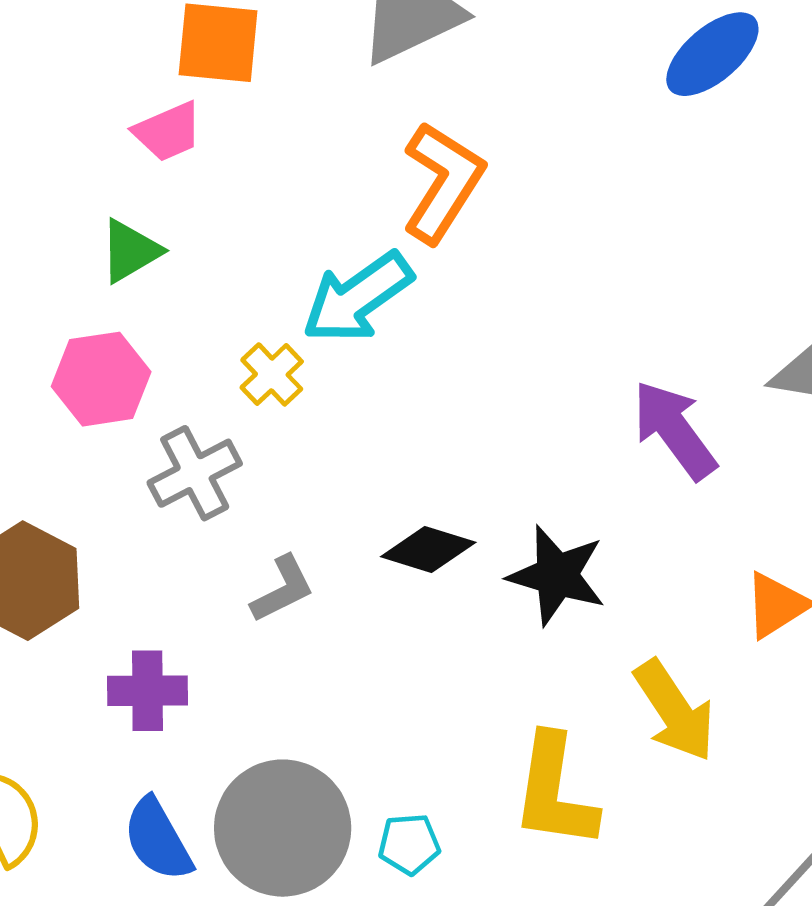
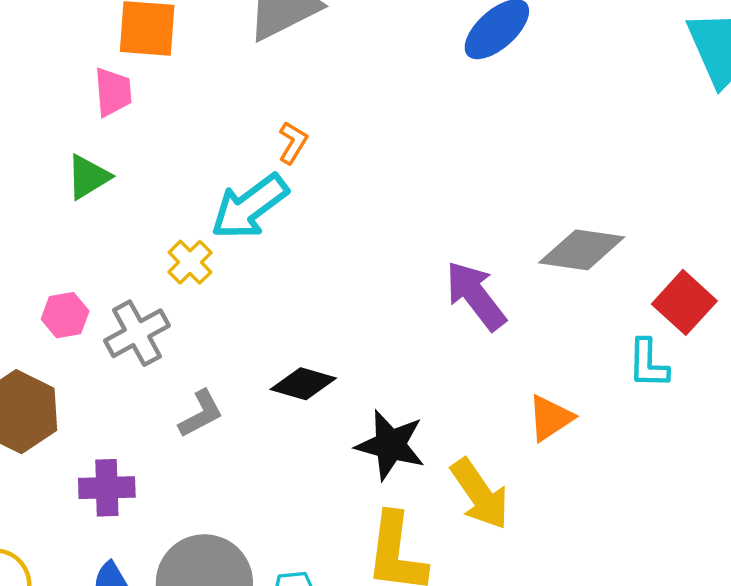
pink trapezoid: (168, 132) -> (113, 92), turned -70
orange L-shape: (443, 182) -> (293, 143), moved, size x0.5
pink hexagon: (101, 379) -> (65, 315), moved, size x0.7
black star: (557, 575) -> (390, 445), moved

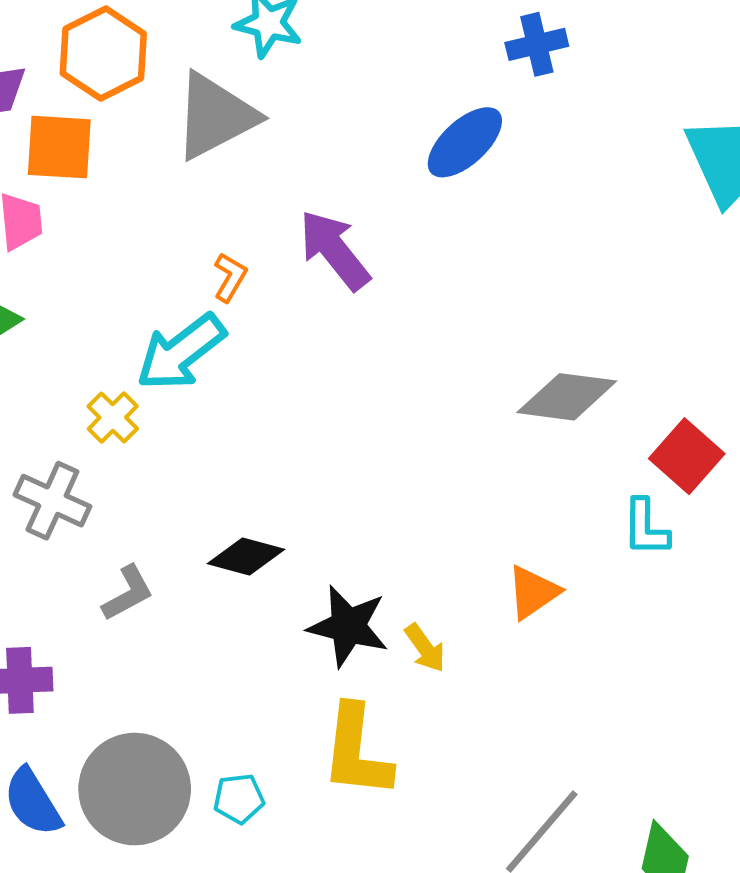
purple arrow: (476, 296) -> (334, 250), moved
gray cross: (137, 333) -> (52, 501), turned -36
yellow arrow: (480, 494) -> (425, 648), moved, size x0.6

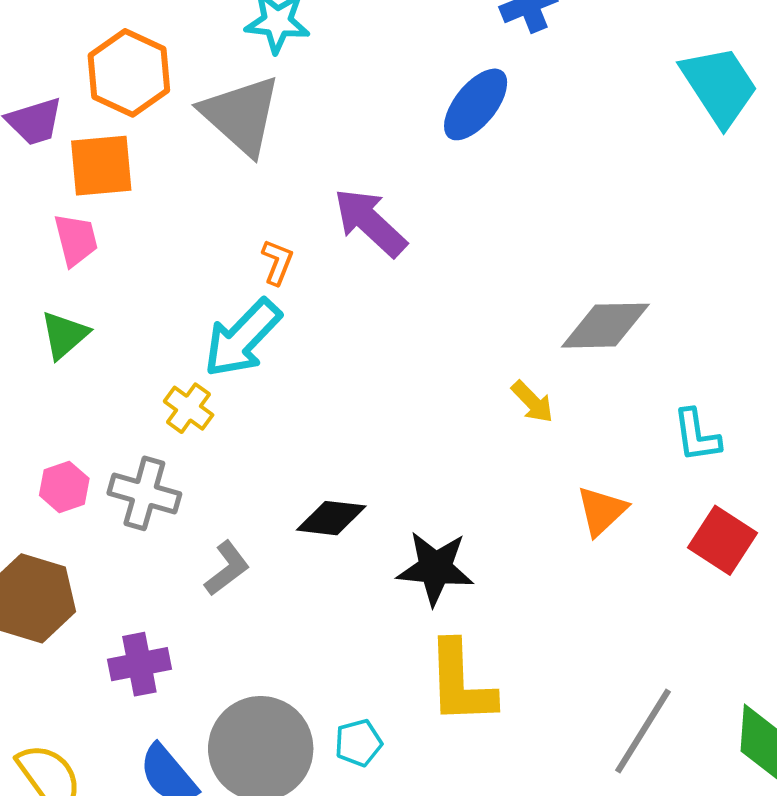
gray triangle: (215, 116) -> (241, 115), turned -42
red square: (687, 456) -> (723, 540), moved
yellow arrow: (425, 648) -> (532, 402), moved

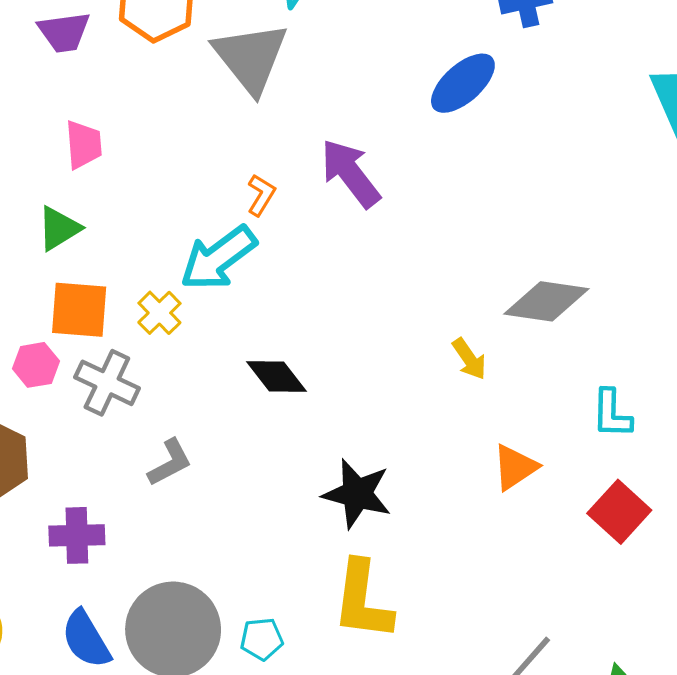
orange square: (101, 166) -> (79, 310), moved
black diamond: (331, 518) -> (276, 376), moved, turned 36

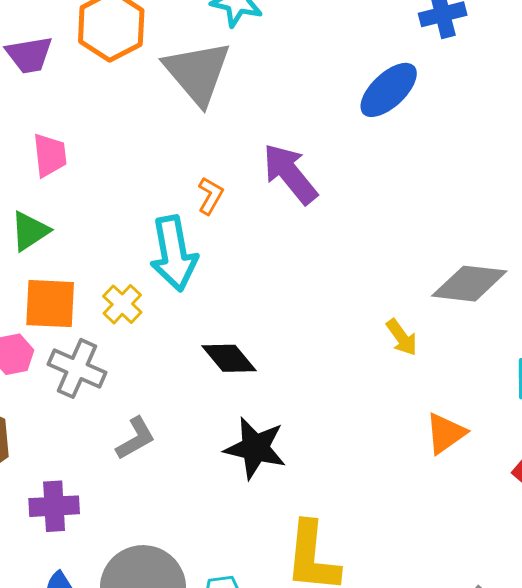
cyan arrow: (218, 258) -> (174, 253), turned -62
black star: (357, 494) -> (255, 448), moved

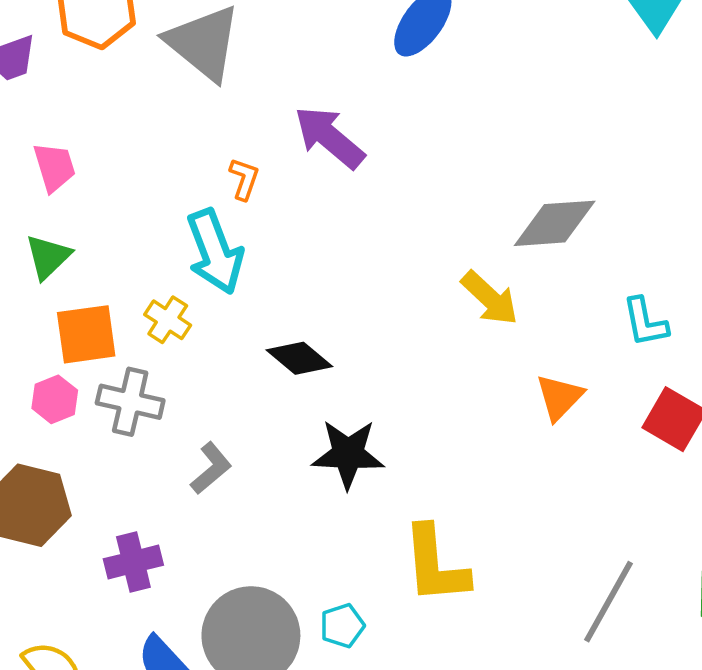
yellow arrow: (402, 337) -> (490, 298), size x1.4

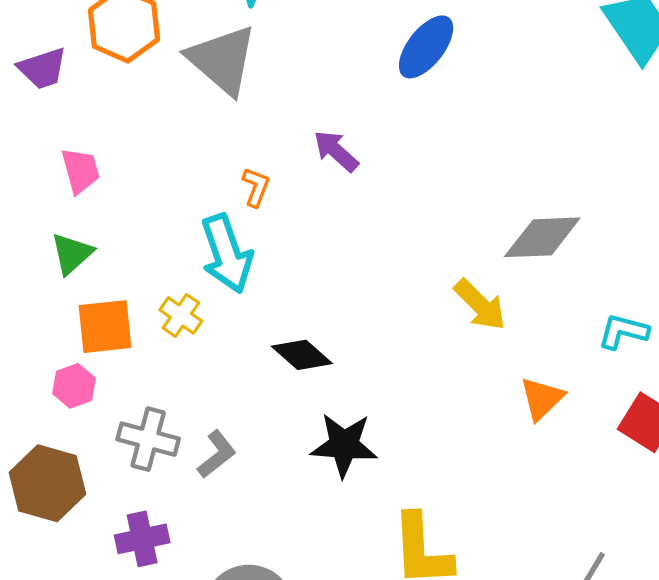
purple arrow: (329, 137) -> (336, 151), size x0.7
cyan L-shape: (645, 322) -> (623, 332), turned 114
gray cross: (130, 402) -> (148, 439), moved

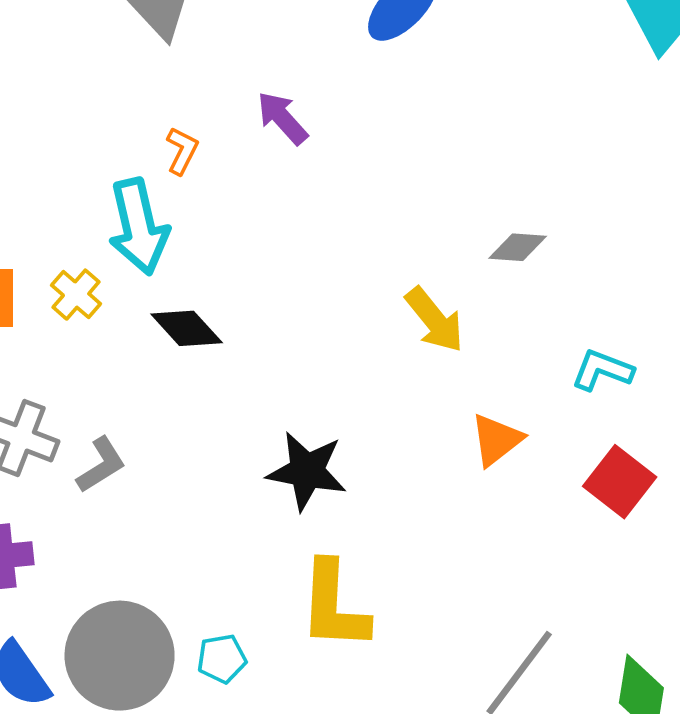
gray diamond: (542, 237) -> (518, 247), size x0.6
black diamond: (302, 355) -> (187, 328), moved
black star: (344, 445) -> (307, 471), moved

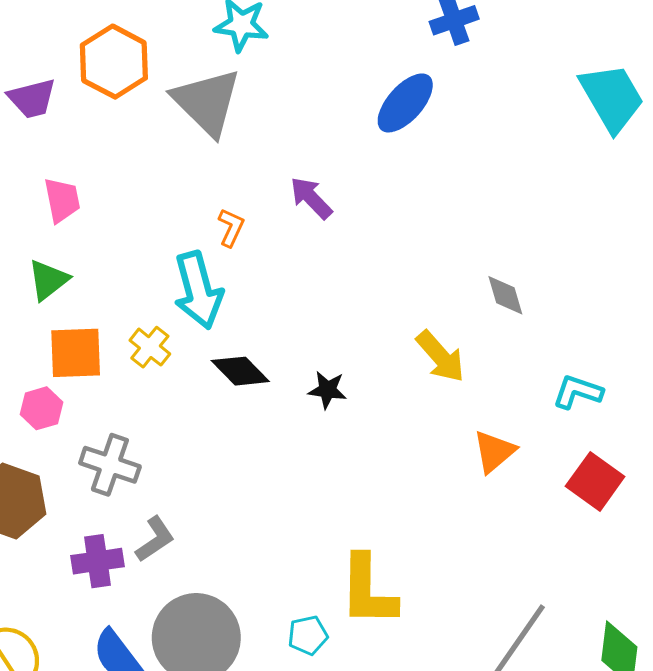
gray diamond: (518, 247) -> (505, 295), turned 72
gray L-shape: (101, 465) -> (155, 539), moved
black star: (307, 471) -> (328, 390), moved, size x0.6
cyan pentagon: (222, 659) -> (308, 635), moved

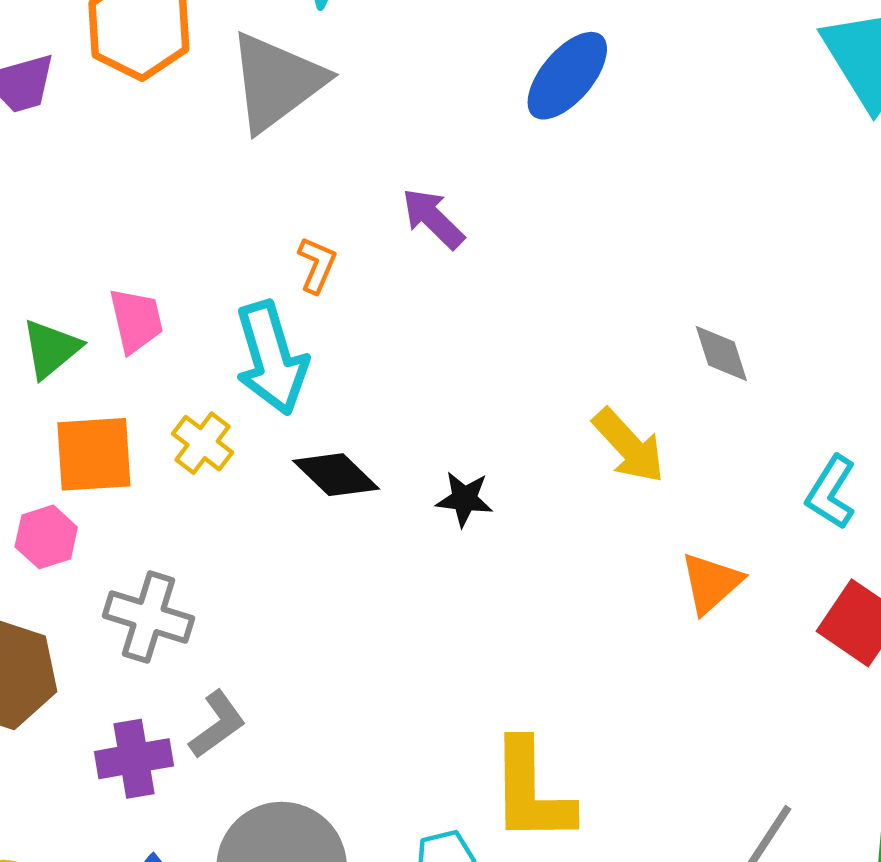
gray triangle: (207, 102) -> (276, 82), turned 40
pink trapezoid: (62, 200) -> (136, 320), moved
cyan L-shape: (578, 392) -> (831, 492), turned -75

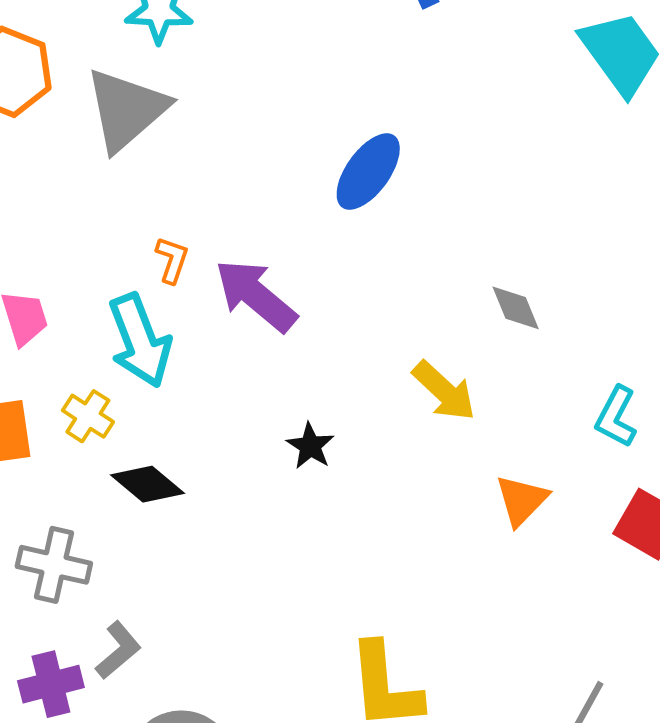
blue ellipse: (567, 76) -> (368, 171), moved
purple arrow: (433, 218) -> (256, 295), moved, size x1.5
black diamond: (336, 475) -> (148, 484), moved
black star: (464, 499) -> (310, 446), turned 30

